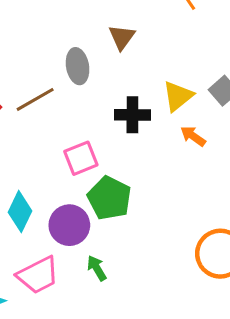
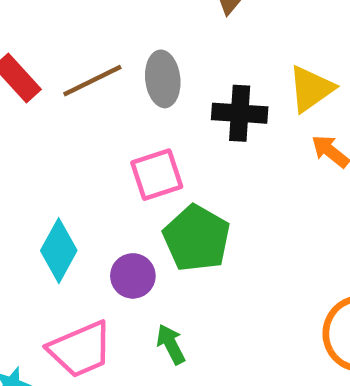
gray ellipse: (78, 66) -> (163, 79), moved
purple circle: (69, 225) -> (133, 276), size x0.7

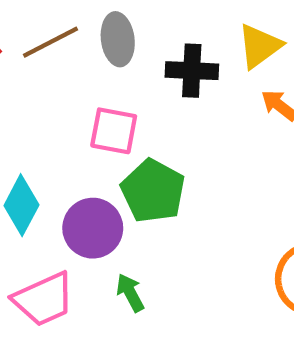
pink square: (157, 175) -> (114, 131), turned 30
purple circle: (133, 276) -> (93, 228), size x1.4

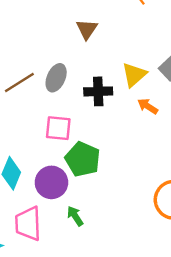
gray ellipse: (118, 39) -> (56, 78), turned 36
pink trapezoid: (44, 299) -> (28, 224), turned 117

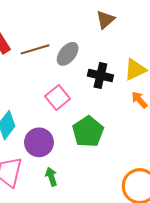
pink square: (58, 128) -> (58, 98), turned 30
green pentagon: (83, 159) -> (88, 132), moved

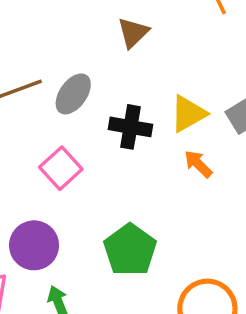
green pentagon: (88, 132) -> (130, 250), moved

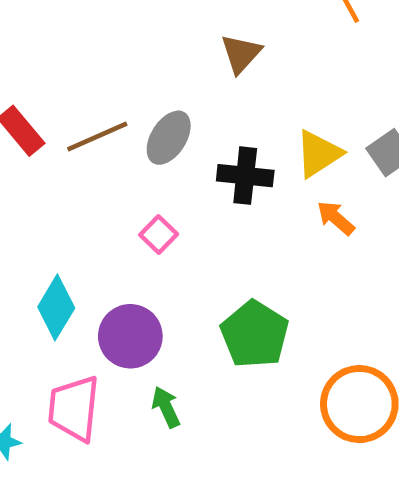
pink square: (61, 168) -> (159, 235), size x0.7

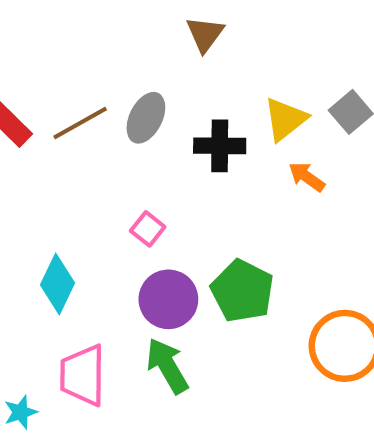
pink square: (159, 235) -> (148, 229), moved
purple circle: (130, 336) -> (168, 299), moved
green arrow: (166, 407) -> (167, 366), size x1.5

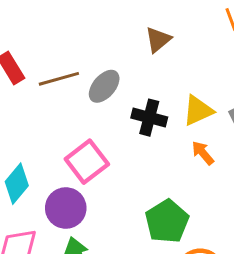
pink square: (148, 229) -> (87, 162), size x1.8
green pentagon: (242, 291) -> (167, 221), moved
purple circle: (168, 299) -> (66, 208), moved

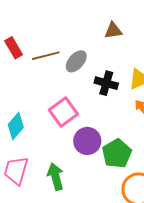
brown triangle: (158, 40) -> (113, 31), turned 30
purple circle: (66, 208) -> (87, 141), moved

